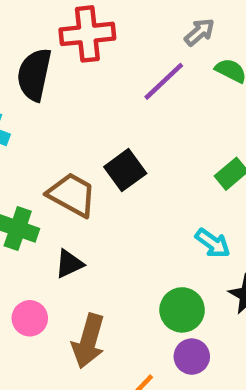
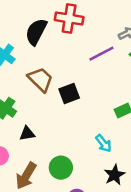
brown trapezoid: (72, 195) -> (40, 79), moved
green circle: (182, 310) -> (61, 168), moved

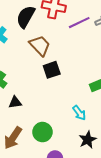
purple line: (101, 54) -> (79, 23), moved
brown trapezoid: (40, 79) -> (40, 45), moved

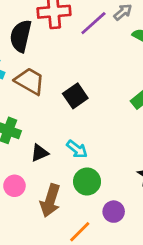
brown trapezoid: (40, 45) -> (30, 81), moved
cyan arrow: (79, 113) -> (77, 149), moved

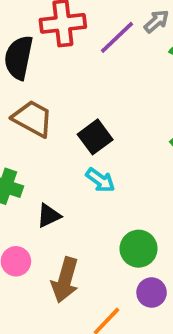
cyan arrow: (77, 149) -> (100, 180), moved
green circle: (87, 182) -> (139, 249), moved

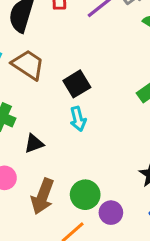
cyan arrow: (100, 180) -> (78, 119), turned 35
green circle: (139, 249) -> (85, 195), moved

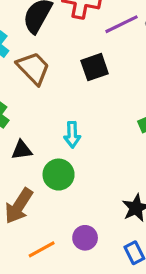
black square: (77, 84) -> (95, 67), moved
green circle: (85, 195) -> (59, 175), moved

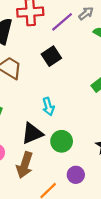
black triangle: (22, 150) -> (32, 133), moved, size x1.5
green circle: (59, 175) -> (62, 141), moved

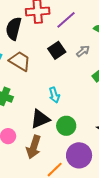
gray arrow: (86, 13) -> (83, 51), moved
purple circle: (76, 175) -> (79, 155), size x1.6

